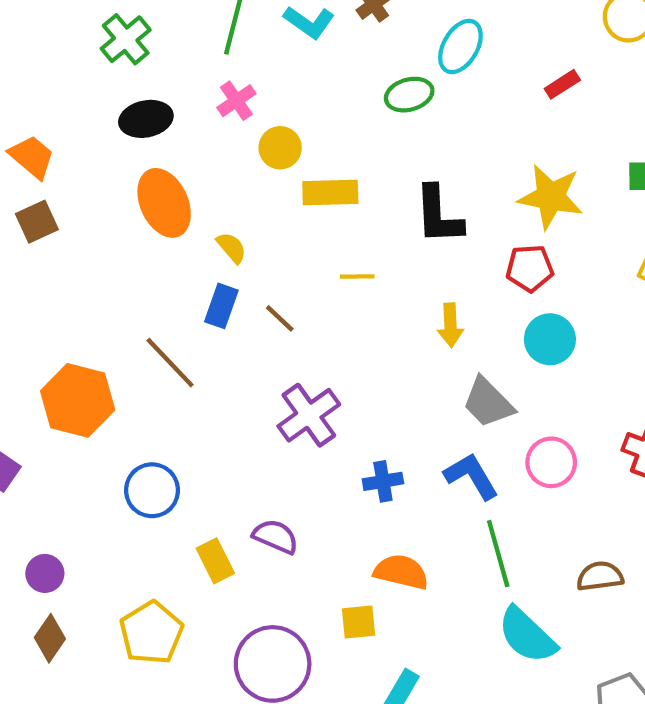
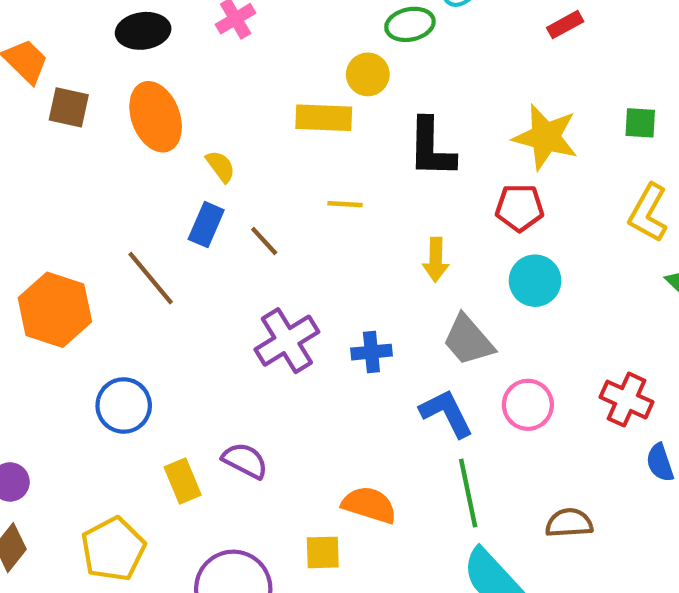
yellow circle: (280, 148) -> (368, 74), moved
brown square: (37, 222) -> (69, 107), moved, turned 33
blue cross: (383, 481) -> (371, 352), moved

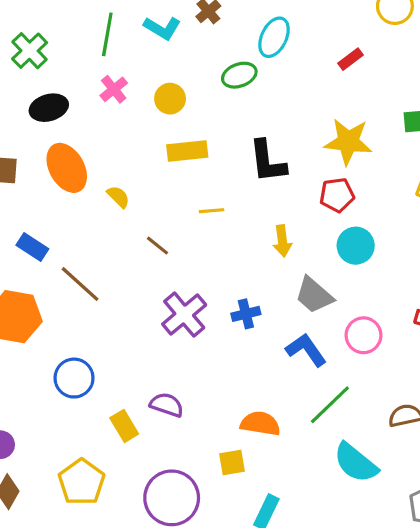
yellow circle: (368, 74) -> (170, 99), moved
blue rectangle: (206, 225) -> (32, 247), moved, turned -72
green line: (468, 493) -> (330, 405), turned 66

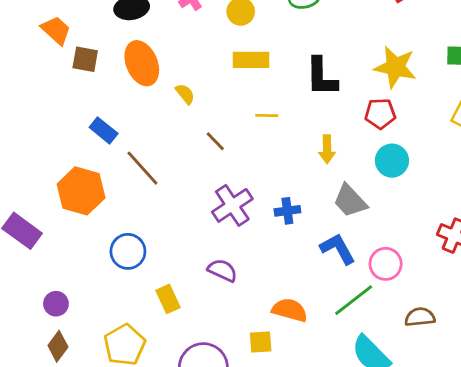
pink circle: (363, 335) -> (386, 264), moved
purple semicircle: (167, 405) -> (222, 270), moved

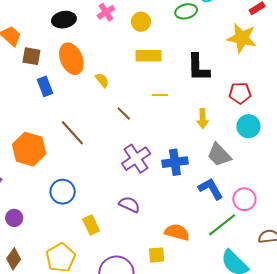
yellow star: (395, 67) -> (242, 38), moved
blue rectangle: (104, 130) -> (45, 86), moved, turned 30
blue cross: (287, 211) -> (175, 162), size x1.4
purple circle: (56, 304) -> (14, 218), moved

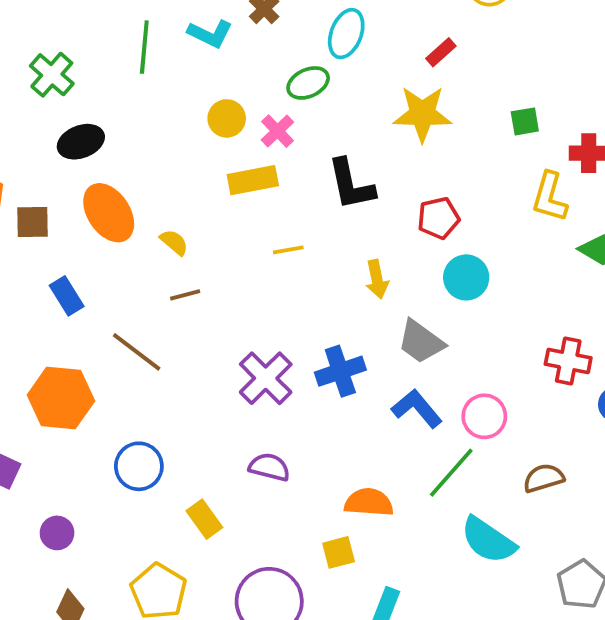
pink cross: (106, 12) -> (277, 131), moved
blue rectangle: (45, 86) -> (67, 296), moved
brown line: (124, 113) -> (185, 295), moved, turned -49

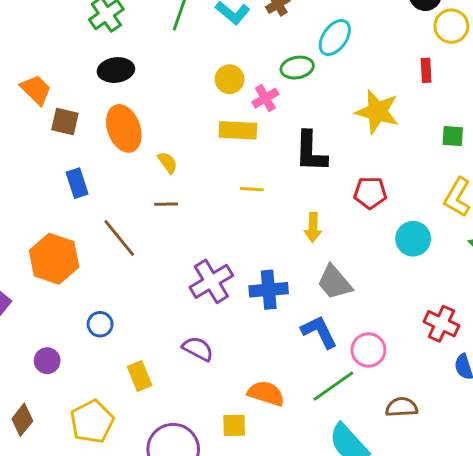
red rectangle: (441, 52) -> (426, 70), moved, turned -65
cyan circle: (466, 277) -> (413, 239), moved
blue circle: (139, 466) -> (100, 324), size x0.7
purple circle: (57, 533) -> (47, 361), moved

